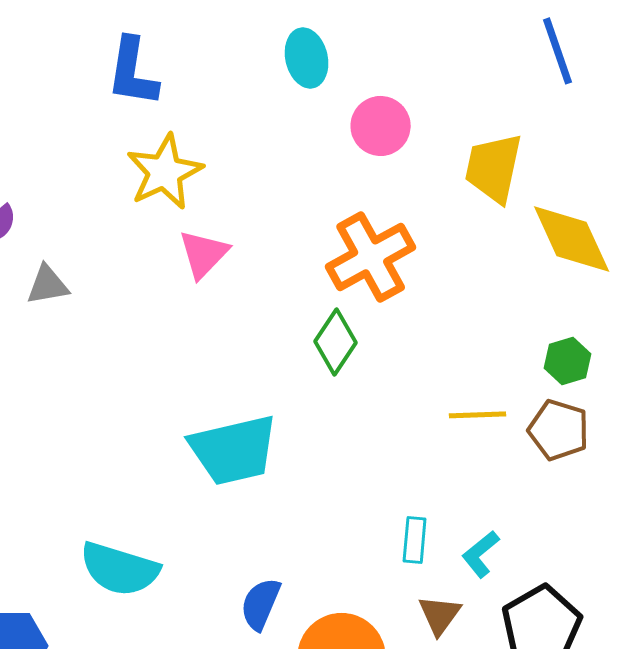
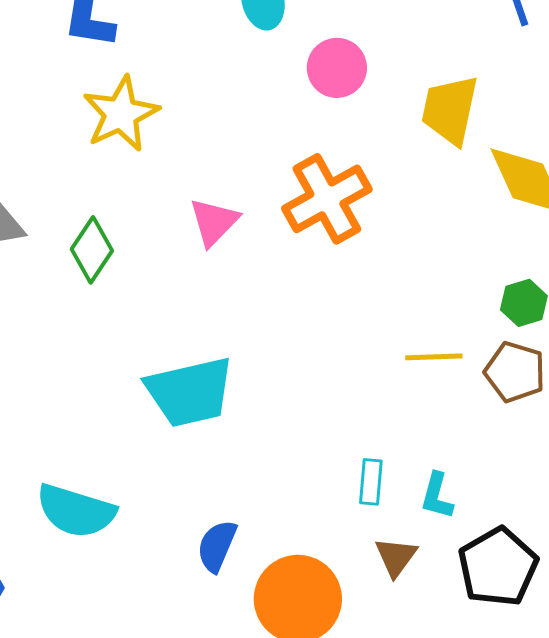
pink triangle: (204, 254) -> (214, 222), moved
green diamond: (336, 342) -> (92, 250), moved
cyan L-shape: (481, 554) -> (437, 496), turned -36

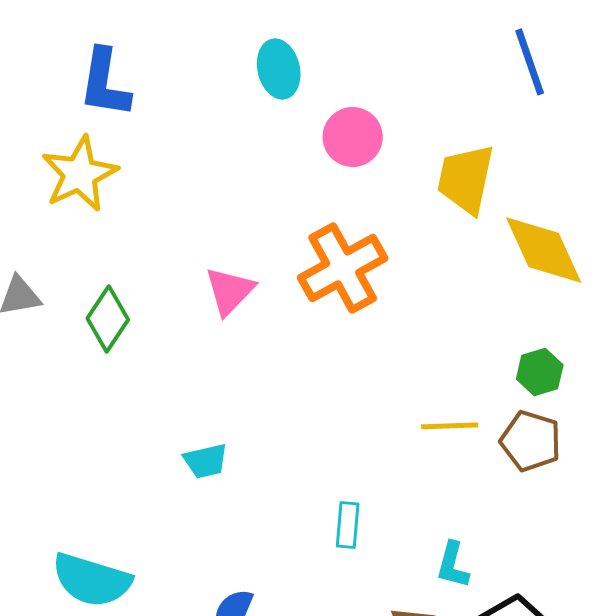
yellow star: (121, 114) -> (80, 174), moved
cyan trapezoid: (190, 392) -> (206, 461), size x0.5
cyan rectangle: (371, 482) -> (348, 525), moved

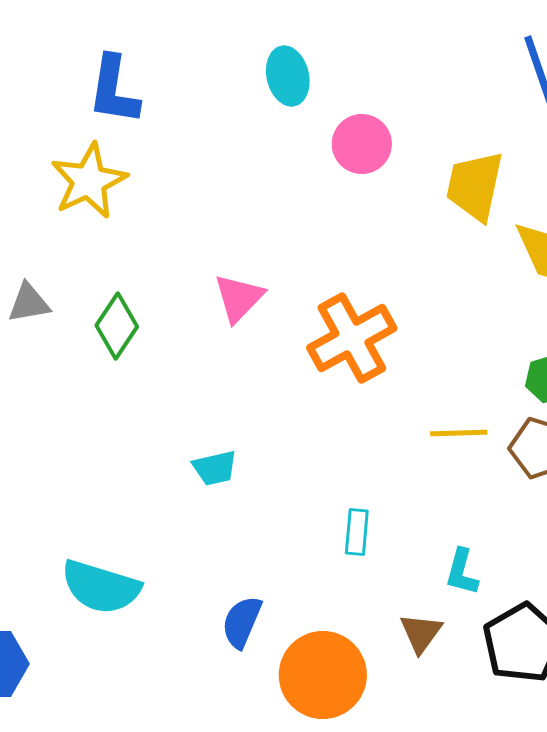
orange cross: (343, 268) -> (352, 338), moved

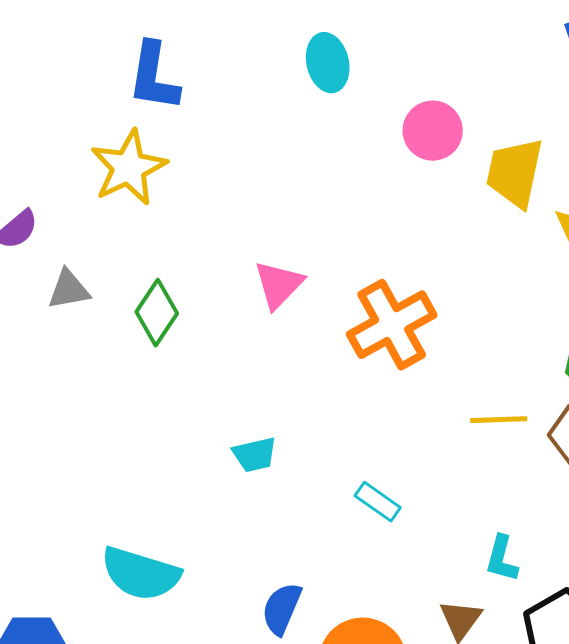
pink circle: (362, 144) -> (433, 131), moved
cyan rectangle: (357, 532) -> (378, 502), moved, turned -60

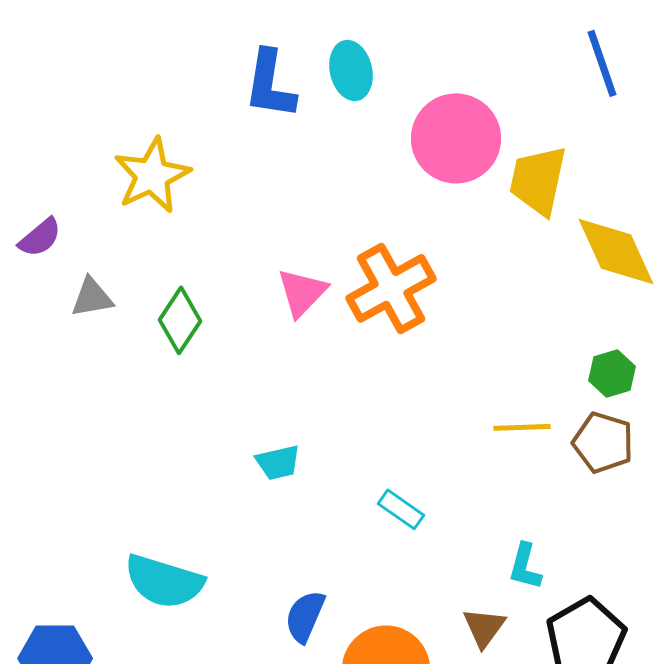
blue L-shape: (154, 77) -> (270, 84), moved
pink circle: (433, 131) -> (456, 138), size x1.5
orange cross: (392, 325) -> (391, 288), moved

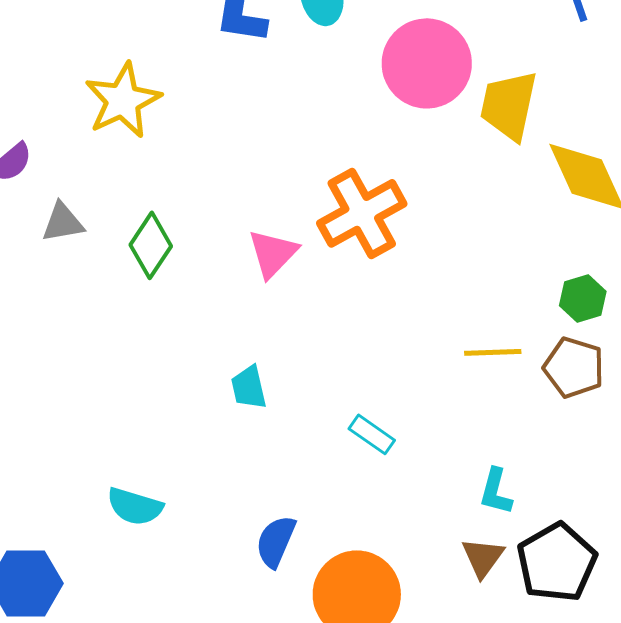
pink triangle: (302, 292) -> (273, 253), moved
cyan trapezoid: (278, 462) -> (249, 387), turned 90
cyan semicircle: (164, 581) -> (135, 506), size x0.7
brown triangle: (484, 627) -> (483, 557), moved

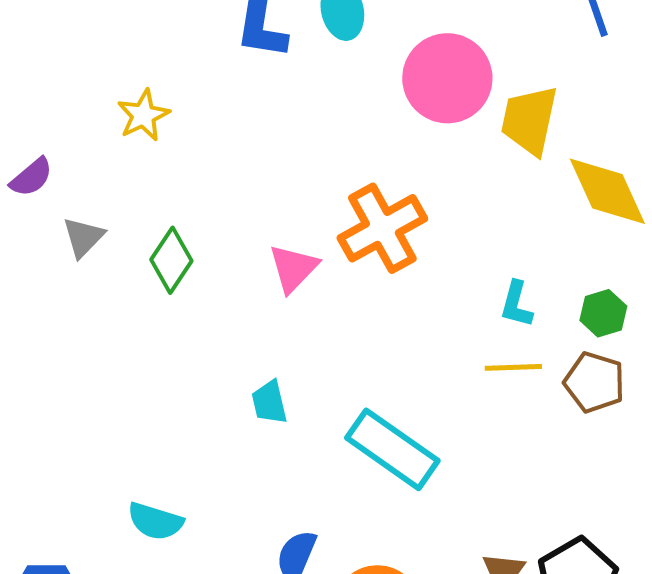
yellow star: (123, 100) -> (143, 115), size x0.7
gray triangle: (63, 222) -> (83, 237), turned -36
cyan rectangle: (372, 434) -> (392, 449), size x2.0
cyan L-shape: (496, 491) -> (516, 304), moved

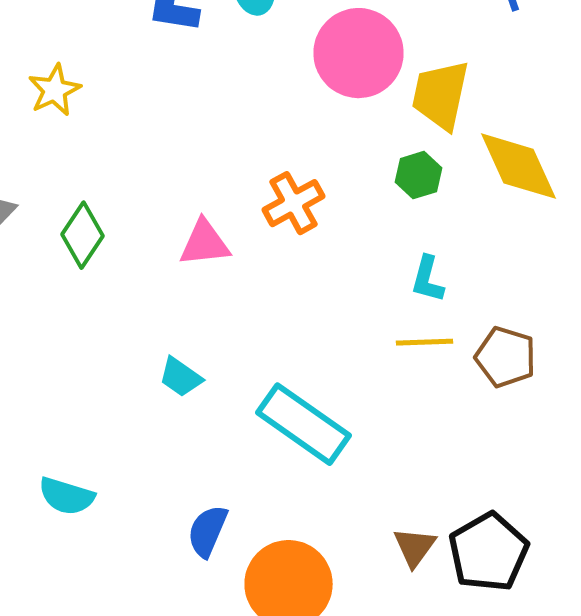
orange cross: (382, 228) -> (294, 203), size x0.7
pink triangle: (293, 268) -> (204, 243), turned 40
green hexagon: (603, 313) -> (418, 175), moved
cyan trapezoid: (269, 402) -> (180, 377), turned -42

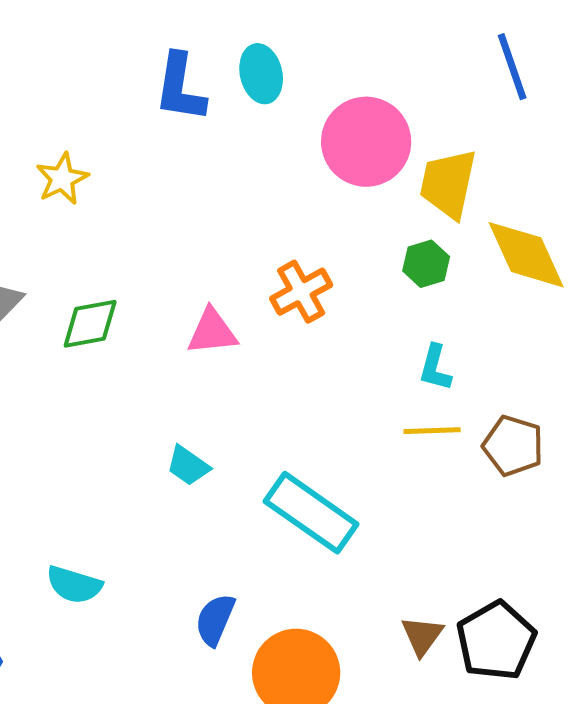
green diamond: (82, 235) -> (90, 324), turned 46

